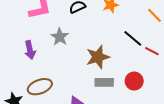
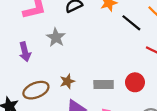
black line: (133, 38) -> (131, 23), moved
brown star: (98, 57) -> (67, 81), moved, size x0.6

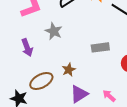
gray rectangle: (104, 84) -> (100, 47), moved

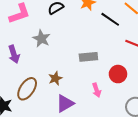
brown ellipse: (41, 81) -> (27, 89), turned -30
pink arrow: (109, 96) -> (97, 90), moved, turned -152

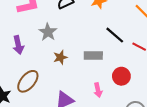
black line: (110, 19) -> (115, 35), moved
brown star: (55, 78) -> (60, 57), moved

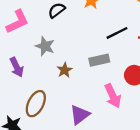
black line: (115, 35) -> (117, 33), turned -54
pink arrow: (98, 90) -> (113, 96), size x1.5

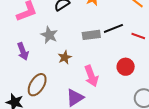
gray rectangle: (99, 60) -> (91, 35), moved
pink arrow: (113, 96) -> (91, 76), moved

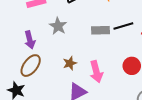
brown star: (65, 57) -> (70, 63), moved
brown ellipse: (37, 85) -> (31, 66), moved

